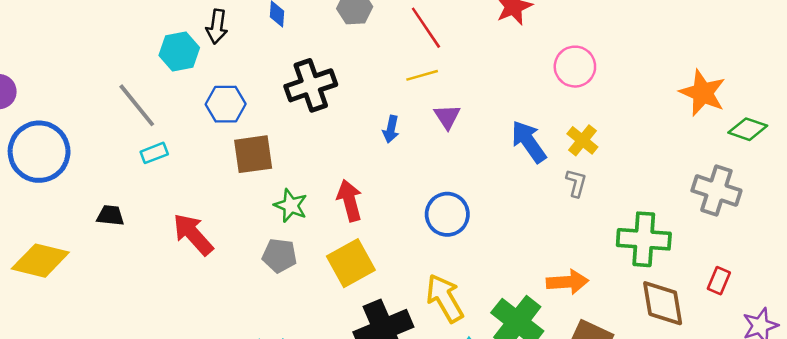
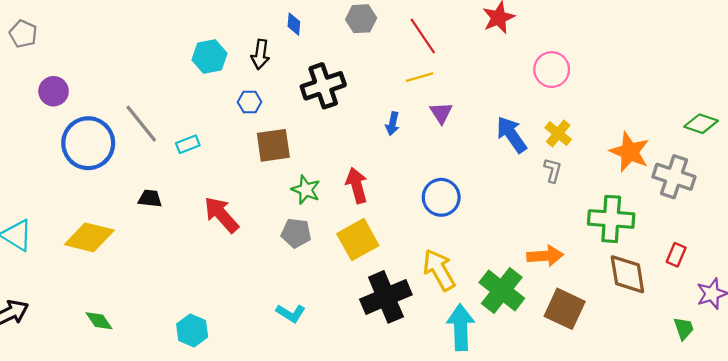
black arrow: (217, 26) -> (260, 54), moved
orange star: (703, 93) -> (630, 152), moved
blue hexagon: (226, 104) -> (250, 102), size x0.7
gray line: (137, 105) -> (141, 124), moved

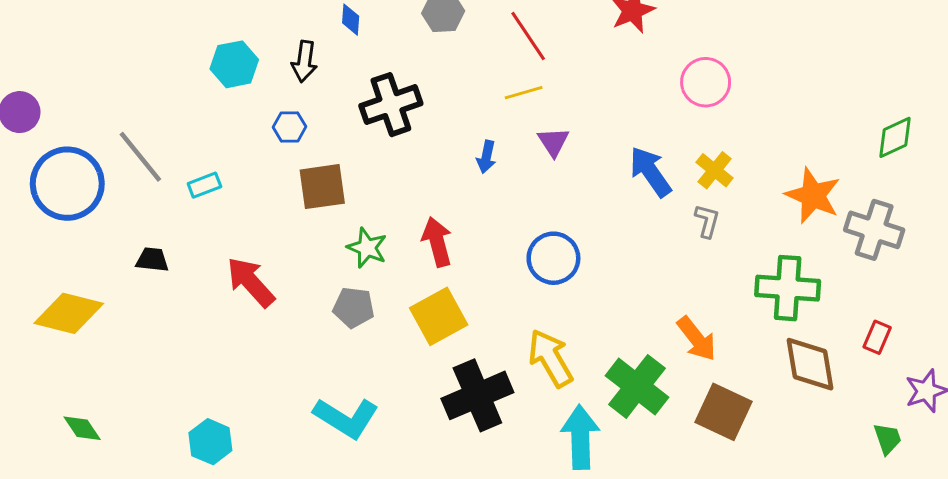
green diamond: (701, 124) -> (895, 137), moved, turned -44
orange arrow: (545, 256) -> (697, 339), turned 56
cyan L-shape: (291, 313) -> (346, 418), size x1.6

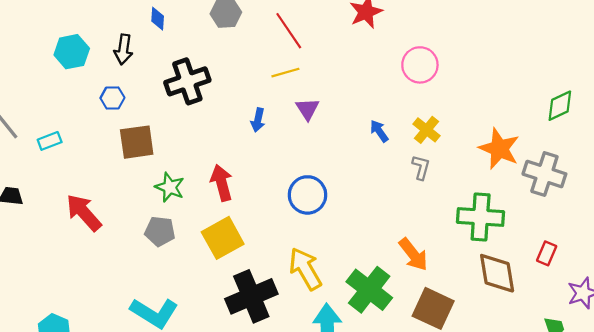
blue arrow: (650, 172) -> (379, 131), size x0.6

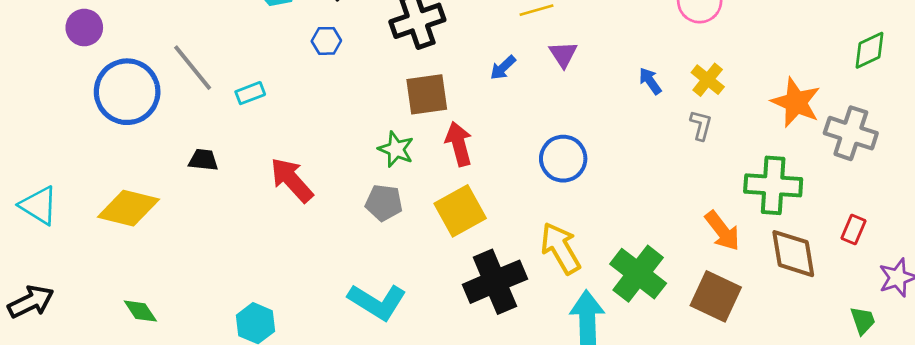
blue arrow: (258, 120) -> (503, 68), turned 35
brown square: (137, 142) -> (427, 94), moved
orange arrow: (413, 254) -> (722, 231), moved

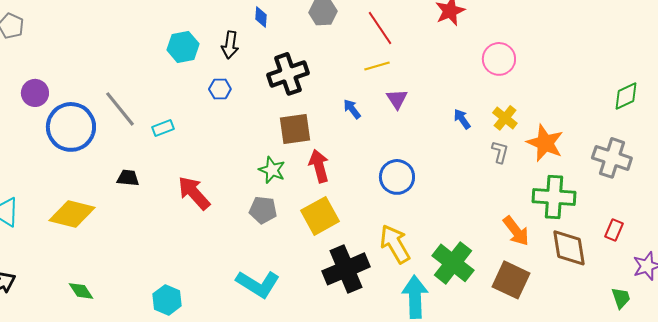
purple circle: (84, 28) -> (35, 93), moved
blue arrow: (503, 68) -> (352, 109), turned 95
orange star: (796, 102) -> (545, 143), moved

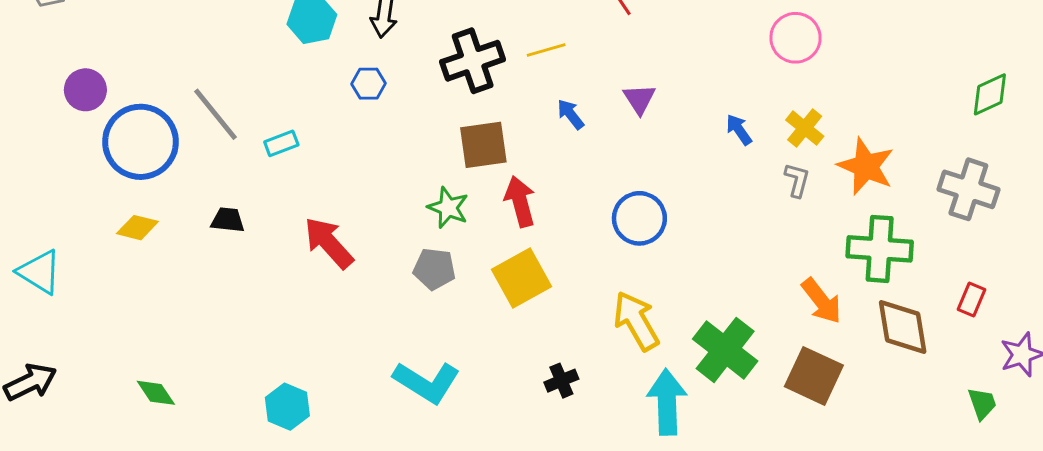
yellow line: (377, 66) -> (546, 50), moved
yellow diamond: (72, 214) -> (137, 228), moved, size x0.6
black cross: (346, 269) -> (561, 381), moved, size x0.5

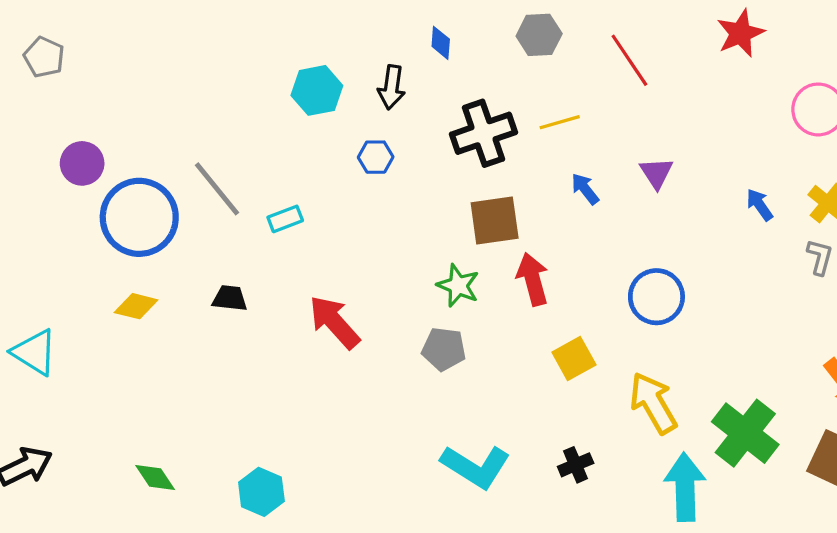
yellow square: (522, 278) -> (574, 359), moved, size x0.7
cyan L-shape: (427, 382) -> (476, 466), moved
cyan hexagon: (287, 407) -> (261, 492), moved

